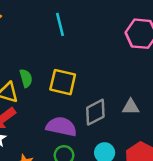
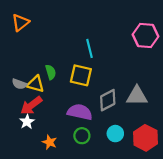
cyan line: (60, 24) -> (89, 48), moved
gray triangle: (131, 107) -> (137, 96), size x1.5

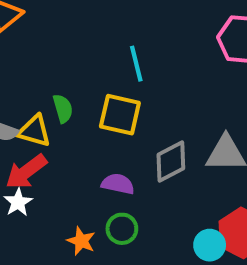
purple semicircle: (80, 112) -> (118, 184), size x0.7
cyan circle: (115, 134) -> (210, 245), moved
orange star: (50, 142) -> (81, 241), moved

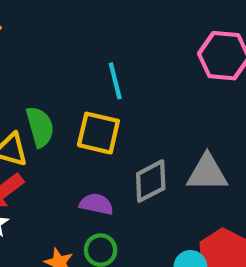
green semicircle: (63, 109) -> (40, 127), size x1.4

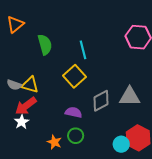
green semicircle: (40, 127) -> (45, 45), moved
yellow square: (98, 133) -> (75, 76), turned 35

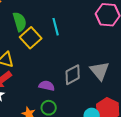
yellow square: (75, 76) -> (31, 38), moved
gray triangle: (130, 96) -> (100, 71), turned 50

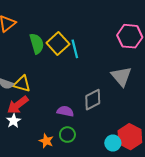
yellow square: (31, 38) -> (58, 44), moved
gray triangle: (100, 71) -> (121, 76), moved

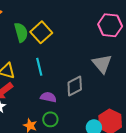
cyan line: (75, 49) -> (39, 67), moved

